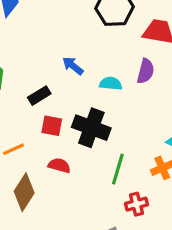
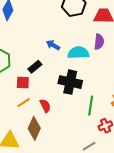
cyan semicircle: (111, 84) -> (78, 53), size x1.5
red square: (52, 126) -> (23, 82), moved
red semicircle: (59, 165) -> (45, 106), moved, turned 56

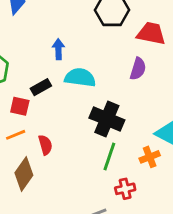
blue arrow: (53, 45) -> (58, 49), moved, turned 48
cyan semicircle: (78, 53) -> (80, 77), moved
black cross: (70, 82) -> (107, 119), moved

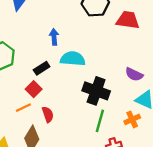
purple semicircle: (138, 69) -> (134, 74), moved, turned 102
red square: (20, 106) -> (34, 89), moved, turned 35

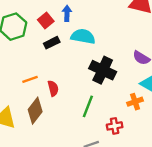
red square: (34, 89) -> (46, 20), moved
green line: (100, 121) -> (88, 106), moved

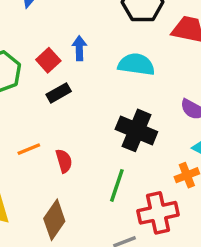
cyan semicircle: (83, 36) -> (136, 64), moved
brown diamond: (35, 111) -> (54, 220), moved
red cross: (115, 126) -> (158, 213), size x1.6

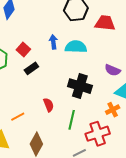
blue arrow: (79, 48) -> (53, 42), moved
orange line: (29, 149) -> (18, 117), moved
red semicircle: (64, 161) -> (49, 105), moved

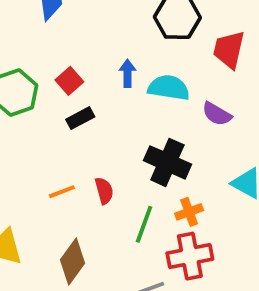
red trapezoid: (105, 23) -> (229, 50), turned -90
purple semicircle: (113, 70) -> (217, 114), moved
orange cross: (113, 110) -> (189, 212), moved
orange line: (18, 117) -> (62, 192), moved

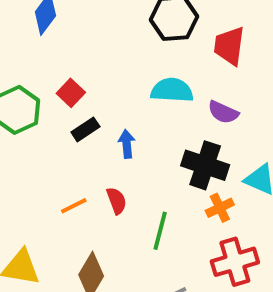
blue arrow: (127, 73) -> (127, 144), moved
black cross: (167, 162) -> (205, 165), moved
orange cross: (189, 212) -> (220, 208), moved
red cross: (190, 256) -> (235, 262), moved

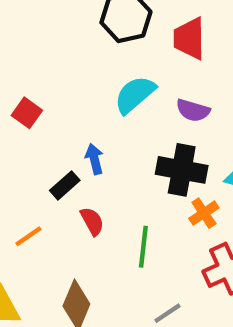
cyan semicircle: (172, 90) -> (135, 95), turned -36
black rectangle: (85, 129) -> (65, 185), moved
orange line: (74, 206) -> (29, 236), moved

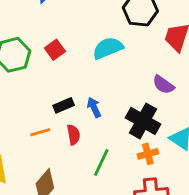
cyan semicircle: (135, 95) -> (108, 48), moved
blue arrow: (94, 159) -> (94, 107), moved, turned -30
orange line: (29, 236) -> (40, 132), moved

